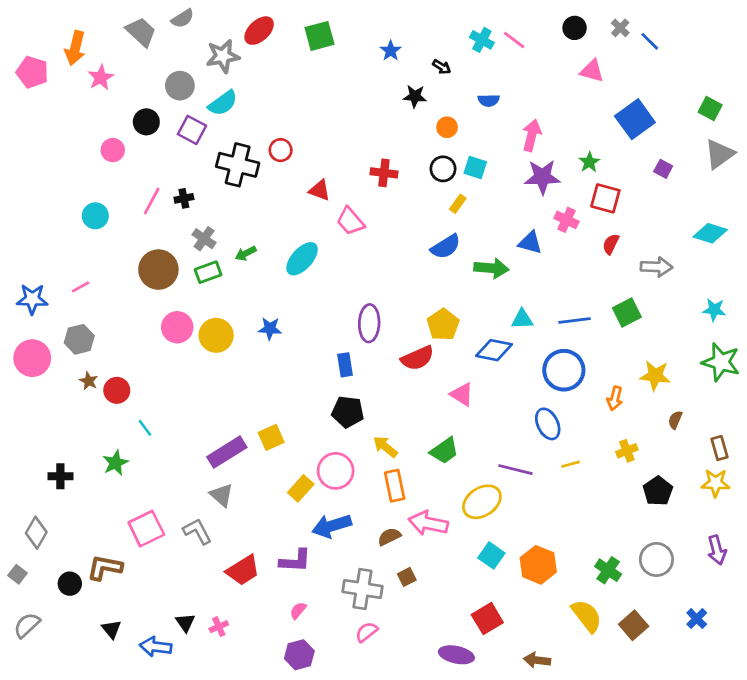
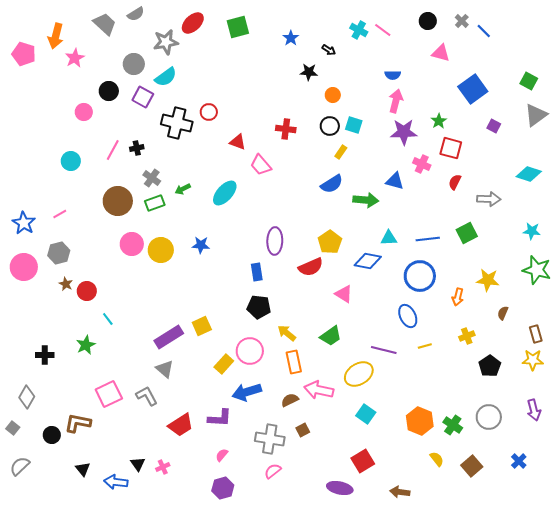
blue semicircle: (489, 100) -> (393, 75), moved
blue star: (32, 299) -> (24, 223), turned 30
orange hexagon: (538, 565) -> (420, 421), moved
yellow semicircle: (587, 616) -> (437, 459), size x0.6

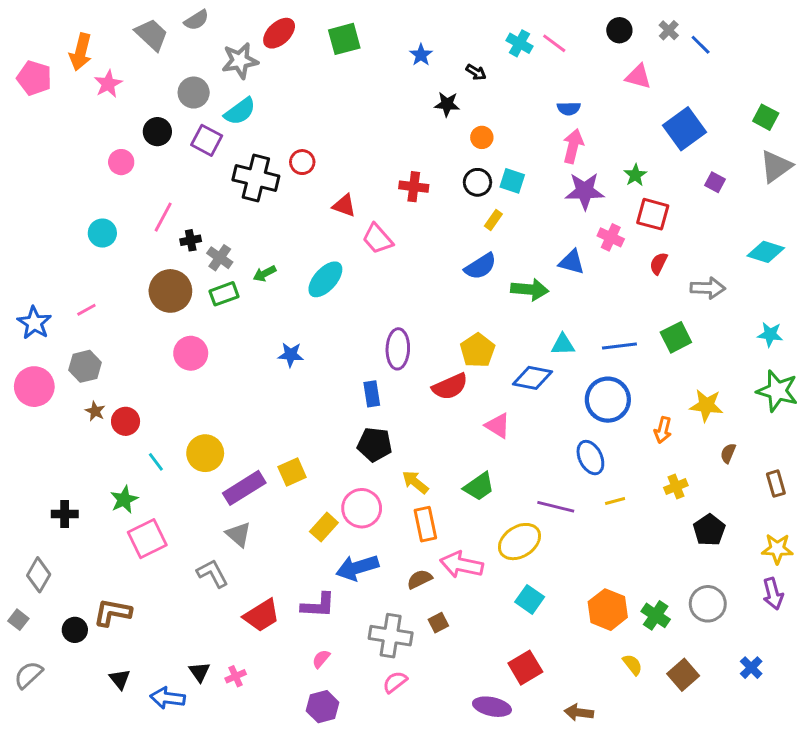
black cross: (137, 148) -> (191, 240), moved
yellow circle: (161, 250) -> (205, 453), moved
yellow star: (533, 360) -> (777, 549), moved
pink square: (109, 394) -> (147, 539), moved

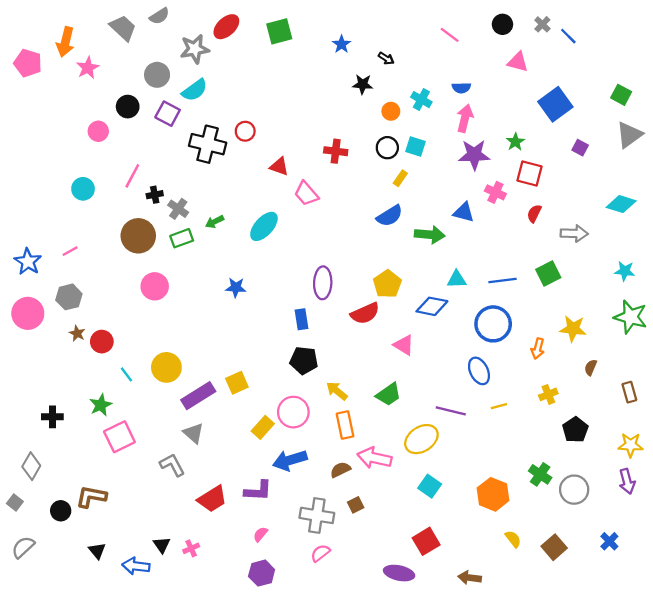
cyan cross: (519, 43) -> (421, 100), moved
green cross: (656, 615) -> (540, 474), moved

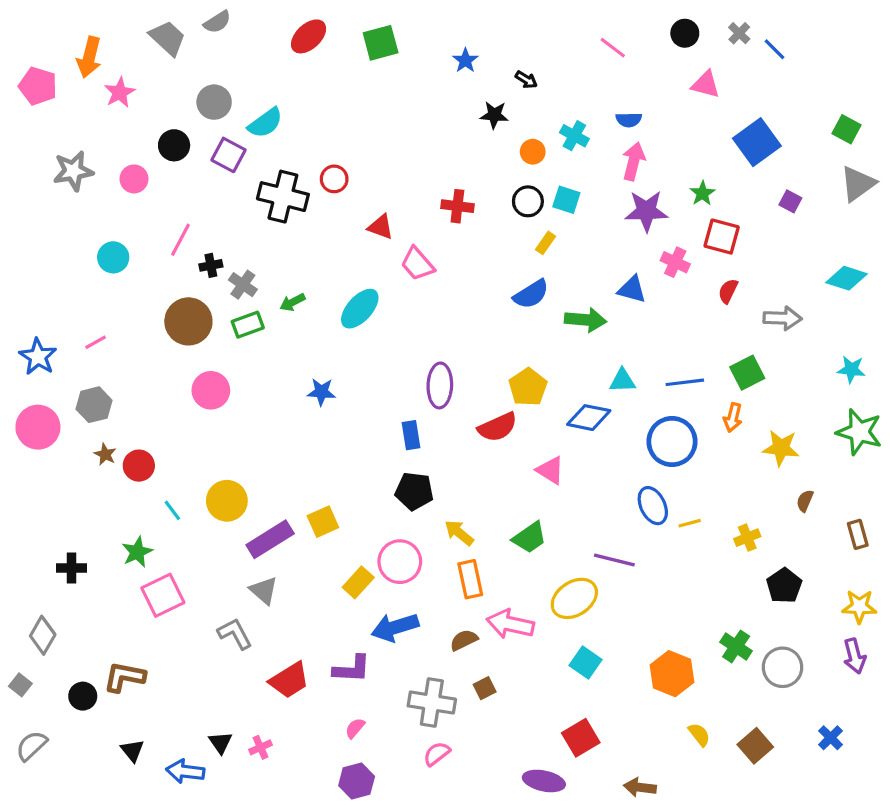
gray star: (195, 49) -> (73, 171), moved
orange arrow: (538, 349) -> (733, 418), moved
yellow line: (499, 406) -> (690, 523), moved

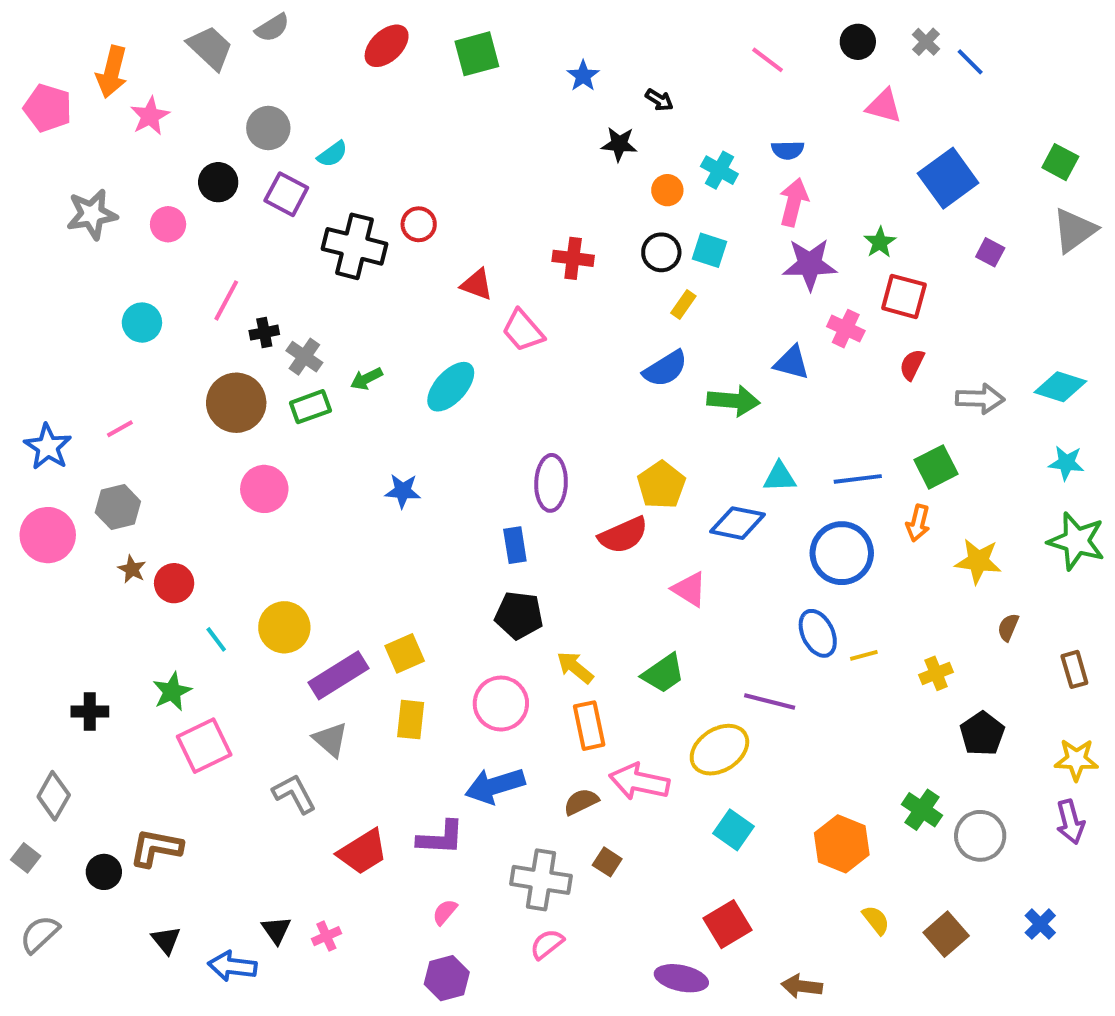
cyan semicircle: (265, 123) -> (332, 154), size x0.7
cyan diamond: (847, 278) -> (1060, 387), moved
yellow rectangle: (358, 582) -> (411, 720), moved, turned -36
brown square: (485, 688) -> (607, 862), turned -30

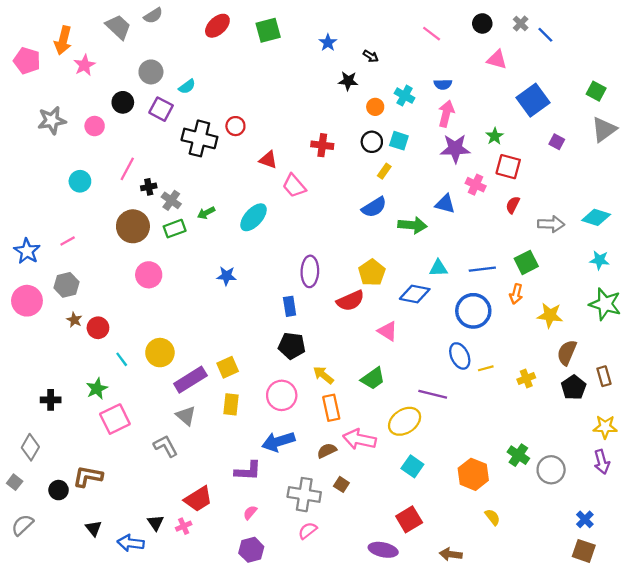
brown semicircle: (1008, 627) -> (567, 353), size x1.6
black pentagon: (982, 734) -> (574, 387), moved
red trapezoid: (363, 852) -> (198, 499), moved
brown square: (946, 934) -> (584, 551), moved, turned -30

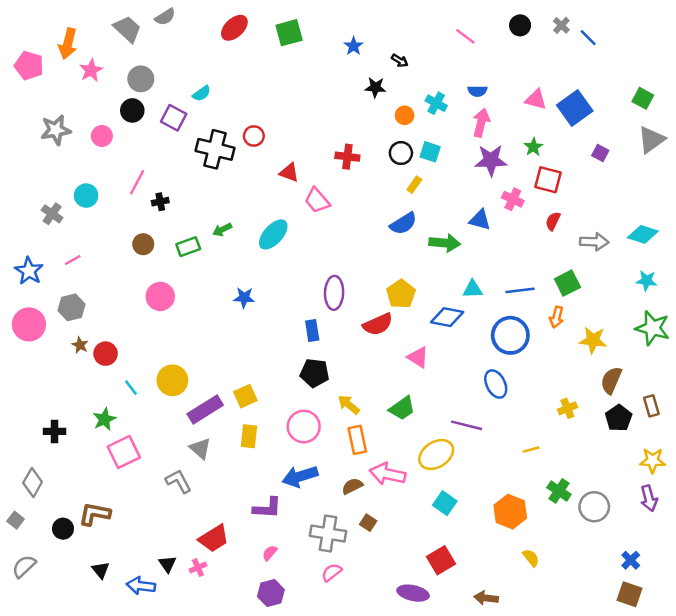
pink triangle: (497, 60) -> (536, 100), moved
gray circle: (151, 72) -> (141, 79), moved
gray cross: (171, 200) -> (52, 214), moved
brown circle: (133, 226) -> (143, 244), size x0.6
yellow line: (486, 368) -> (531, 450), moved

